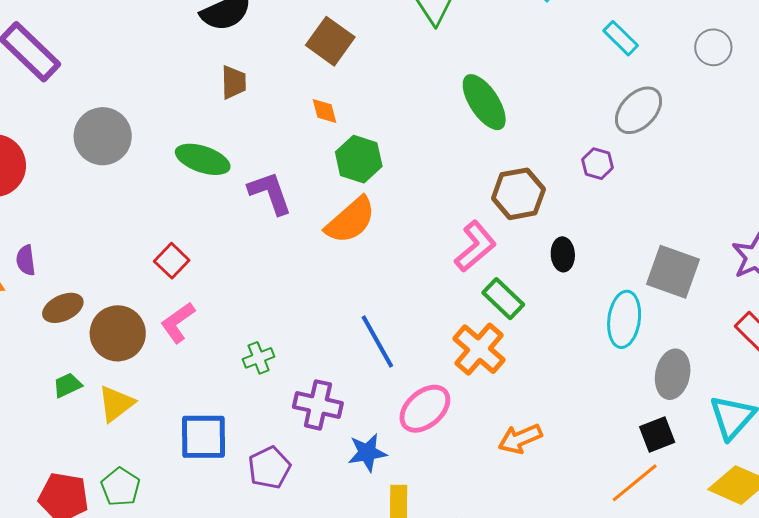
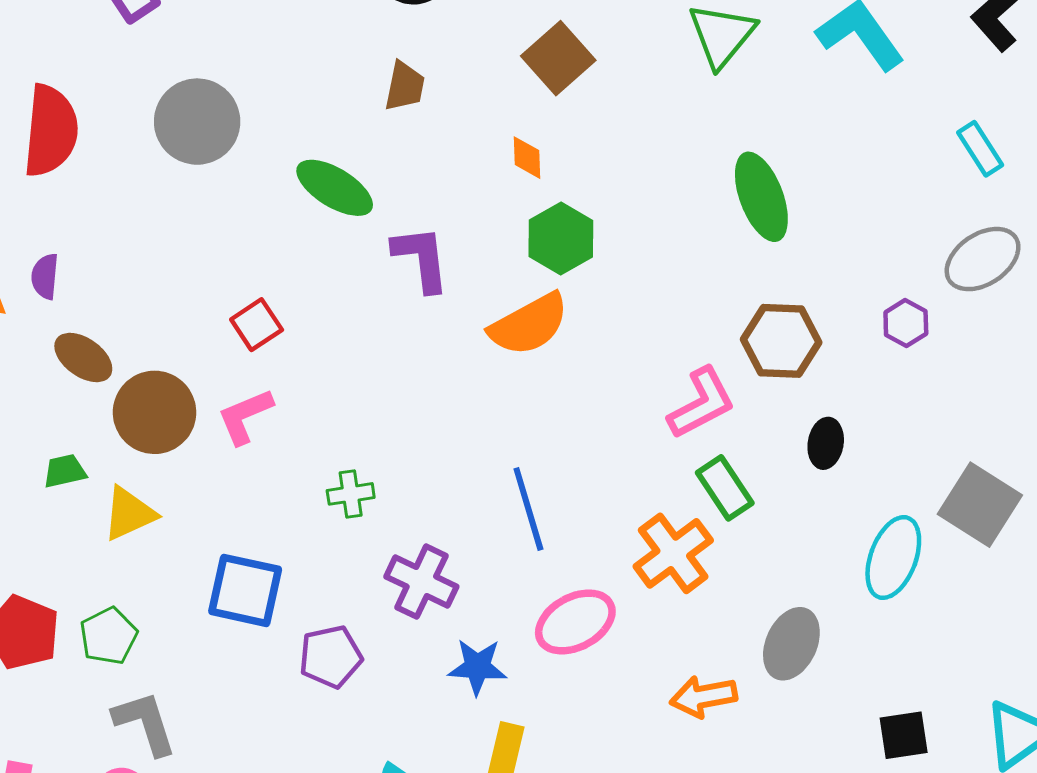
brown ellipse: (63, 308) -> (83, 358), turned 48
gray ellipse: (673, 374) -> (791, 644), moved

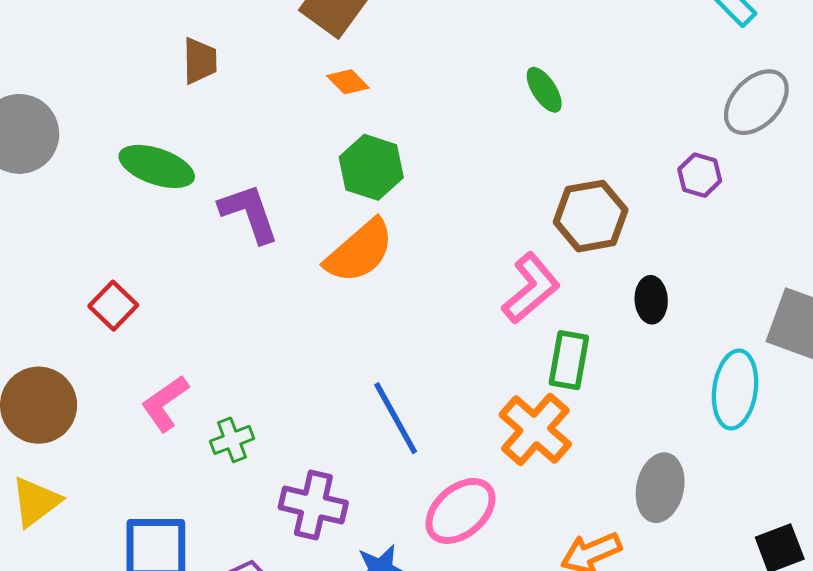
orange diamond: (527, 158) -> (348, 82), moved, turned -30
green ellipse: (761, 197) -> (544, 90), size x0.6
pink L-shape: (245, 416) -> (165, 403), moved
green rectangle: (725, 488) -> (569, 360), turned 56

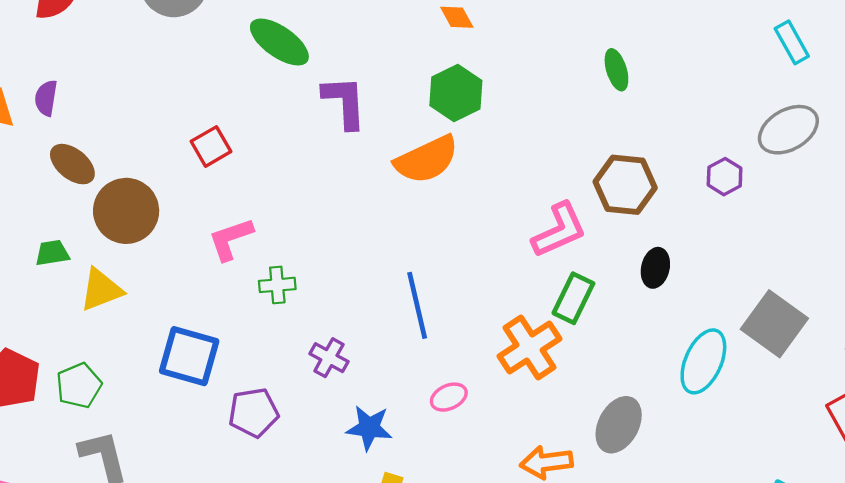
purple cross: (313, 505) -> (329, 358), size x0.7
pink ellipse: (460, 511) -> (449, 397), size x0.6

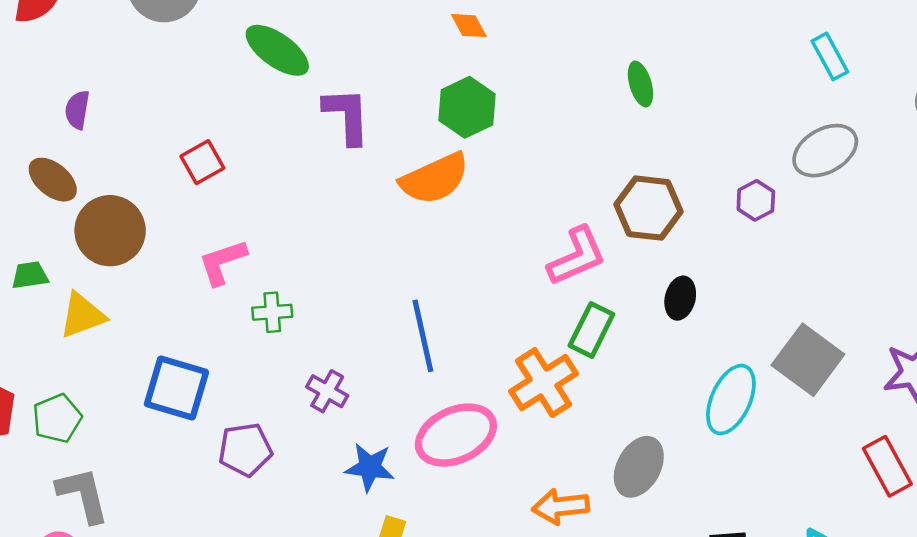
purple semicircle: (46, 98) -> (77, 110), moved
pink ellipse: (449, 397) -> (456, 435), size x2.0

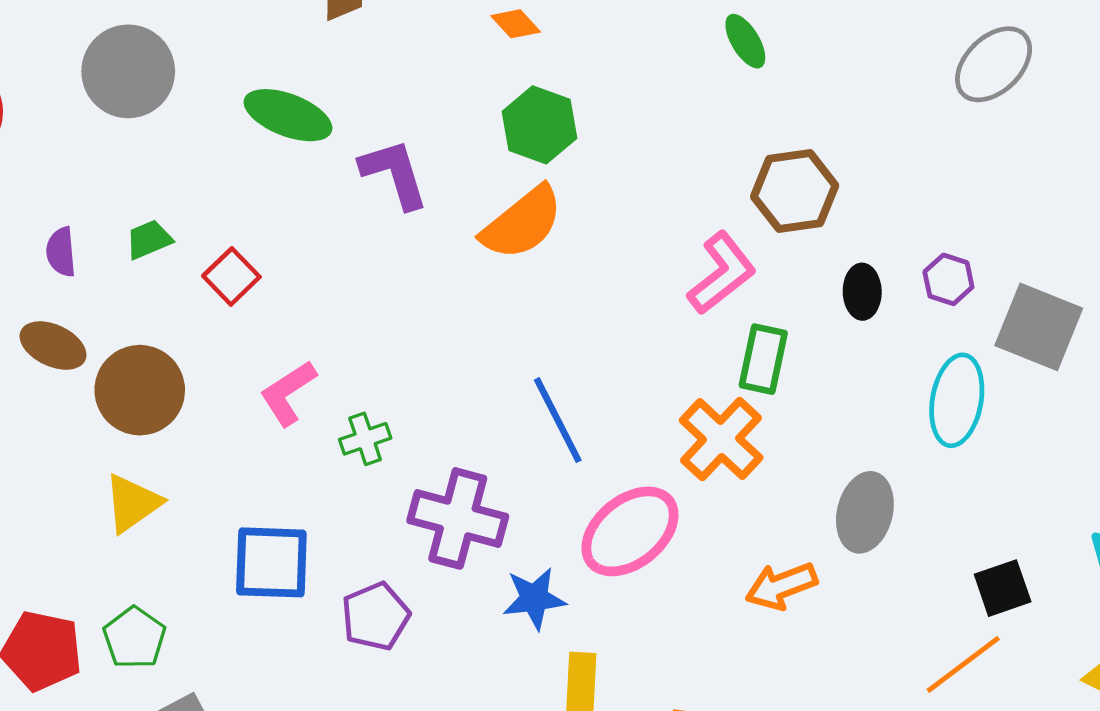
purple hexagon: (756, 200) -> (948, 279), moved
green trapezoid: (30, 275) -> (149, 239), moved
purple cross: (327, 391) -> (458, 518), size x1.8

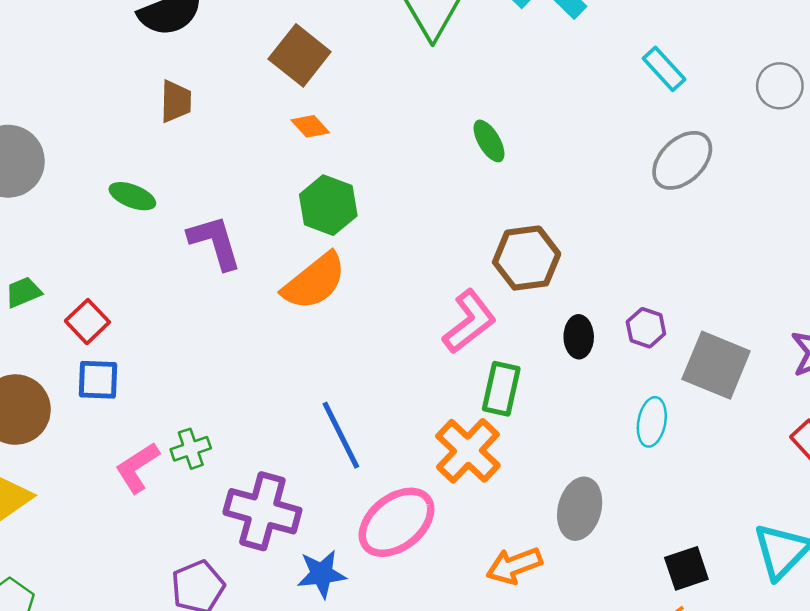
green ellipse: (288, 115) -> (132, 196), size x0.7
pink L-shape: (288, 393) -> (137, 468), moved
cyan ellipse: (957, 400) -> (652, 422), size x0.7
blue square: (271, 562) -> (98, 380), moved, size x0.7

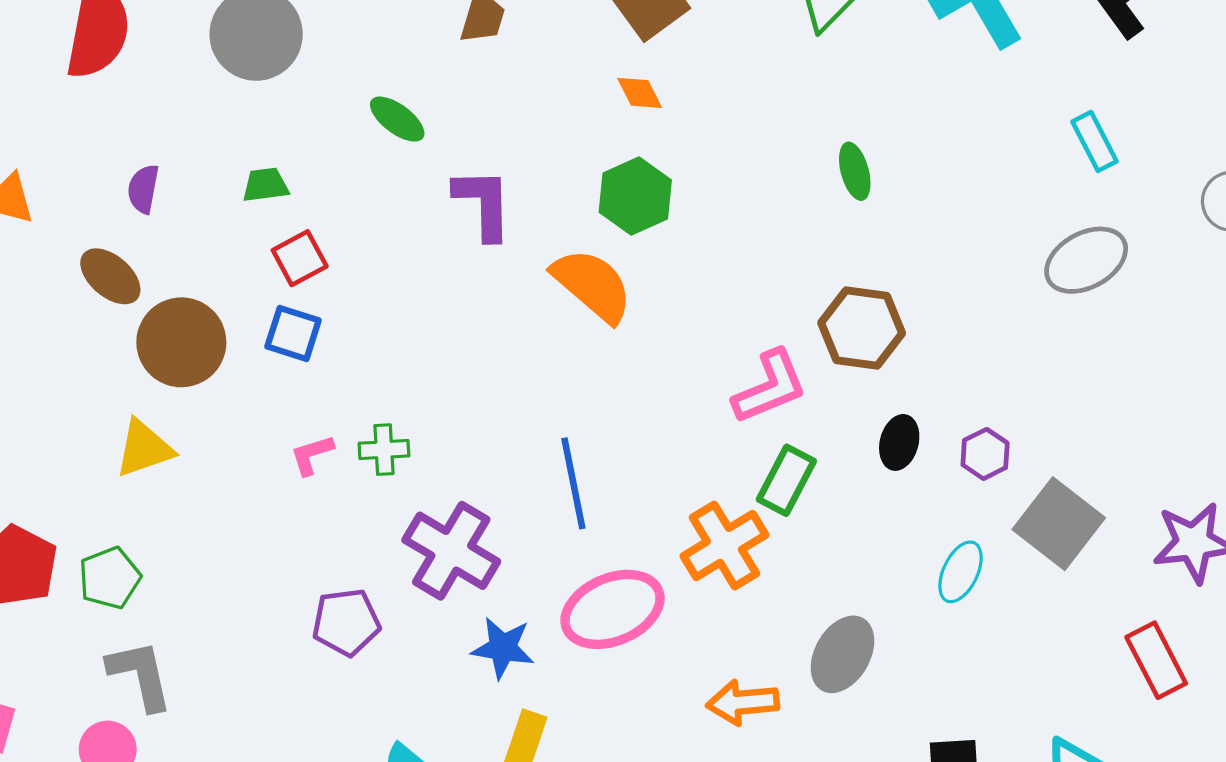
orange semicircle: (314, 281) -> (592, 285), turned -116
green trapezoid: (23, 292) -> (265, 185), moved
pink L-shape: (137, 468) -> (312, 455), size x0.7

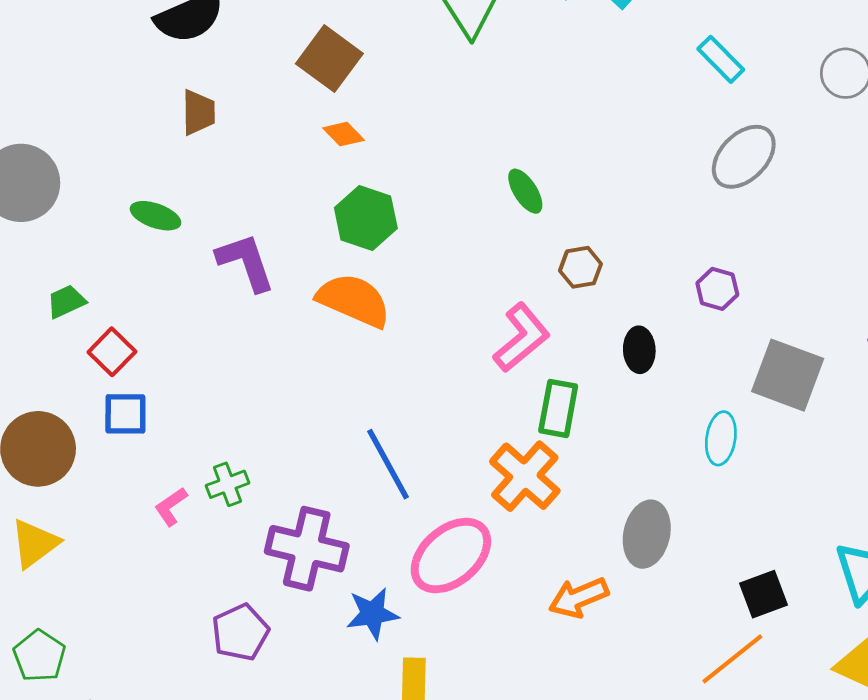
green ellipse: (855, 171) -> (525, 191), moved
brown hexagon: (862, 328) -> (580, 267), size x0.6
purple hexagon: (985, 454) -> (717, 289), moved

